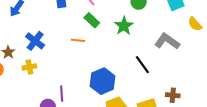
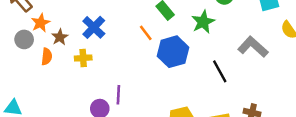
orange line: (78, 40) -> (146, 33), turned 40
blue hexagon: (103, 81) -> (173, 52), moved

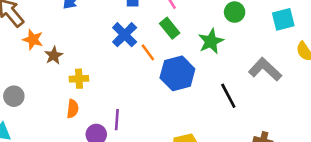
orange star: (41, 23) -> (33, 40), turned -30
blue cross: (94, 27) -> (125, 35), moved
gray circle: (24, 39) -> (14, 96), moved
orange semicircle: (47, 57) -> (73, 109), moved

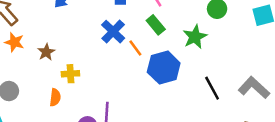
orange star: (33, 40) -> (14, 42), moved
gray L-shape: (265, 69) -> (254, 88), moved
orange semicircle: (73, 109) -> (55, 97), moved

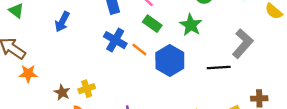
brown star: (46, 52) -> (62, 92), moved
black line: (212, 88) -> (219, 67), turned -50
gray L-shape: (254, 88) -> (243, 43), moved, turned 104

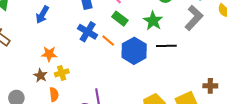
gray L-shape: (243, 43) -> (194, 18), moved
black line: (219, 67) -> (166, 46), moved
orange star: (28, 74) -> (49, 54), moved

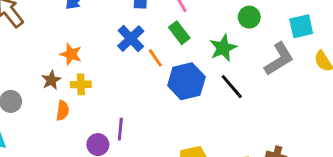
black line: (166, 46) -> (232, 87), turned 36

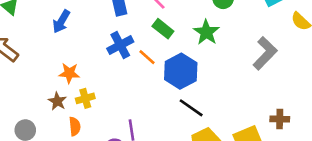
blue cross: (131, 39) -> (120, 45), turned 30
gray L-shape: (279, 59) -> (265, 53), moved
black line: (232, 87) -> (191, 108), moved

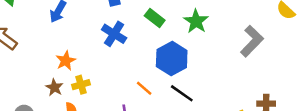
blue cross: (120, 45) -> (114, 34), turned -30
orange line: (147, 57) -> (144, 88), moved
orange star: (69, 73) -> (66, 61), turned -30

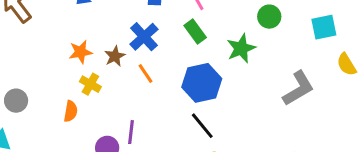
yellow cross: (81, 85) -> (90, 84), turned 30
brown star: (54, 87) -> (115, 56), moved
orange line: (144, 88) -> (145, 74), moved

